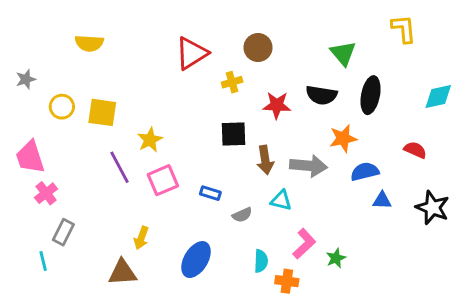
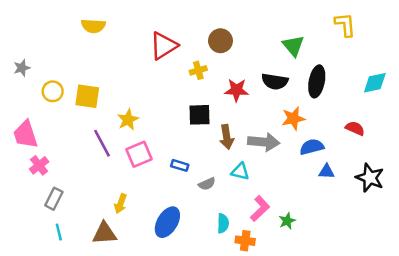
yellow semicircle: (89, 43) -> (93, 26), moved
cyan line: (43, 261) -> (59, 232), moved

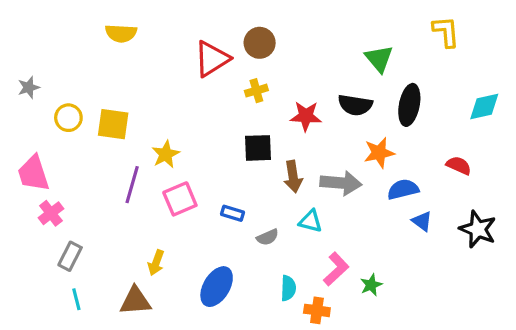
brown circle: (220, 41) -> (260, 43), moved
purple line: (102, 143) -> (132, 185), turned 44
blue triangle: (327, 172) -> (422, 221), turned 35

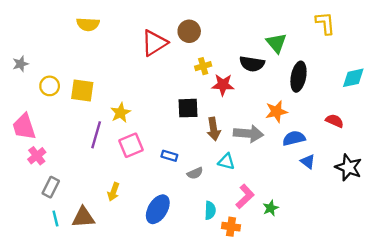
yellow cross: (256, 91) -> (203, 66), moved
black semicircle: (355, 105) -> (252, 64), moved
brown triangle: (135, 301) -> (83, 217), moved

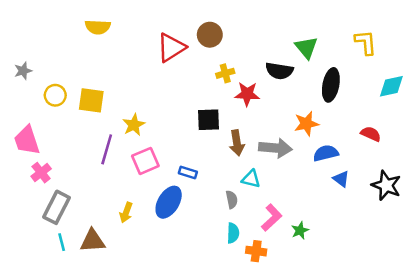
yellow L-shape: (325, 23) -> (366, 42), moved
gray semicircle: (195, 173) -> (232, 200), moved, turned -77
gray rectangle: (51, 187) -> (57, 207), size x1.4
blue ellipse: (158, 209) -> (169, 202), moved

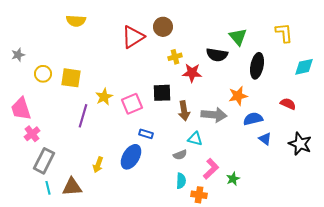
pink square: (145, 161) -> (132, 104), moved
gray semicircle: (232, 200) -> (180, 155), turned 80

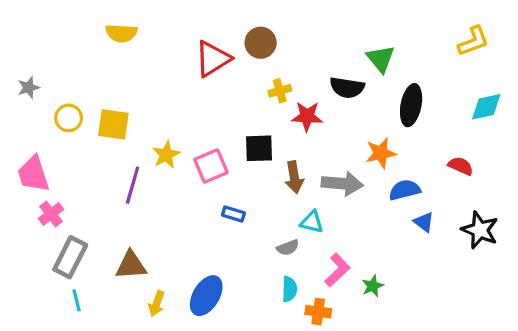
yellow L-shape: (284, 33) -> (473, 41), moved, turned 75
blue ellipse: (131, 157) -> (206, 296), moved
yellow arrow: (98, 165) -> (157, 304), moved
brown triangle: (72, 187) -> (131, 265), moved

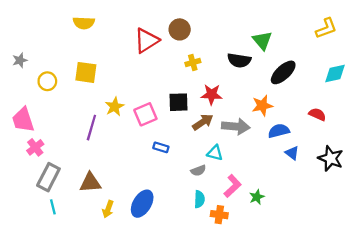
black ellipse: (411, 105) -> (283, 72), turned 36
red star: (307, 116) -> (212, 94), moved
yellow square: (113, 124) -> (86, 72), moved
brown arrow: (294, 177) -> (203, 122), turned -115

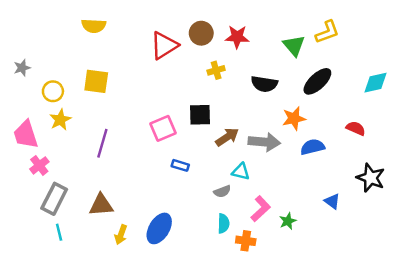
yellow L-shape: (326, 28) -> (327, 32), moved
black semicircle: (239, 60) -> (264, 84), moved
red star: (212, 94) -> (237, 37), moved
yellow star: (115, 107) -> (60, 120), moved
blue triangle: (292, 153) -> (332, 201), moved

